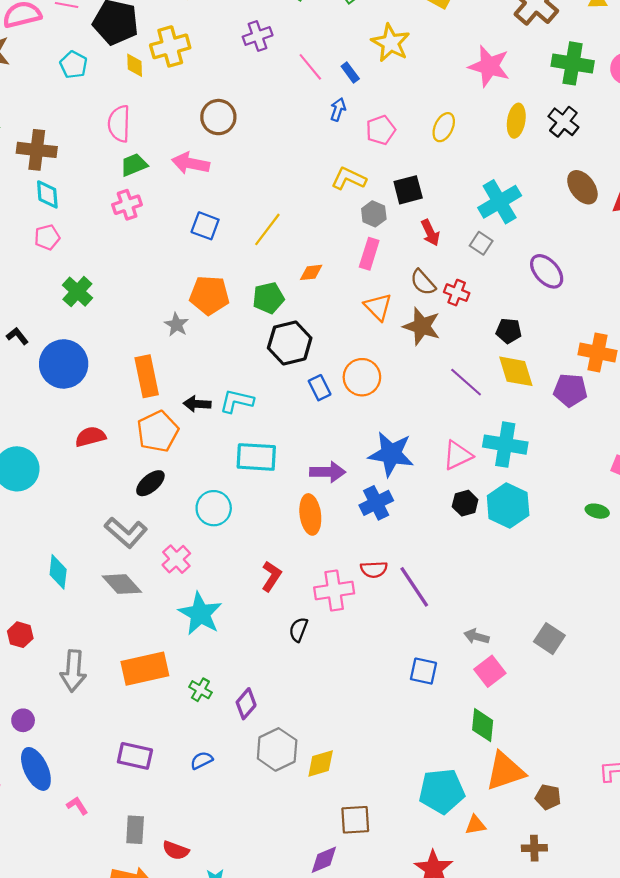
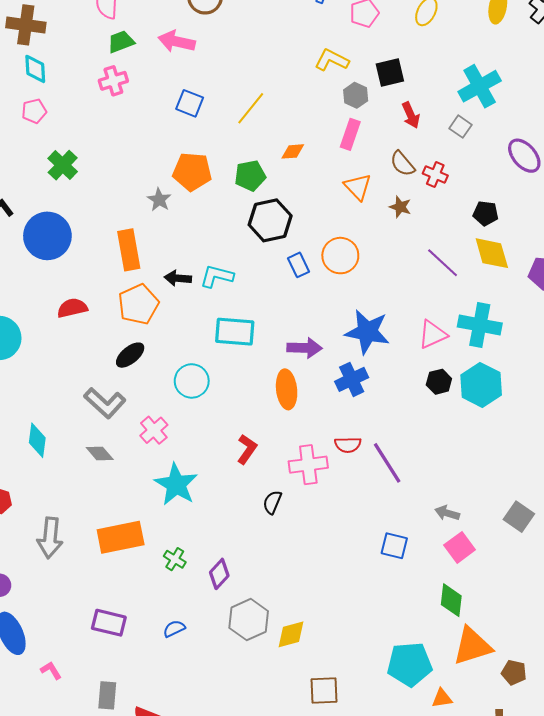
brown star: (422, 326) -> (400, 207), size x0.6
gray diamond: (122, 584) -> (100, 454), size x0.7

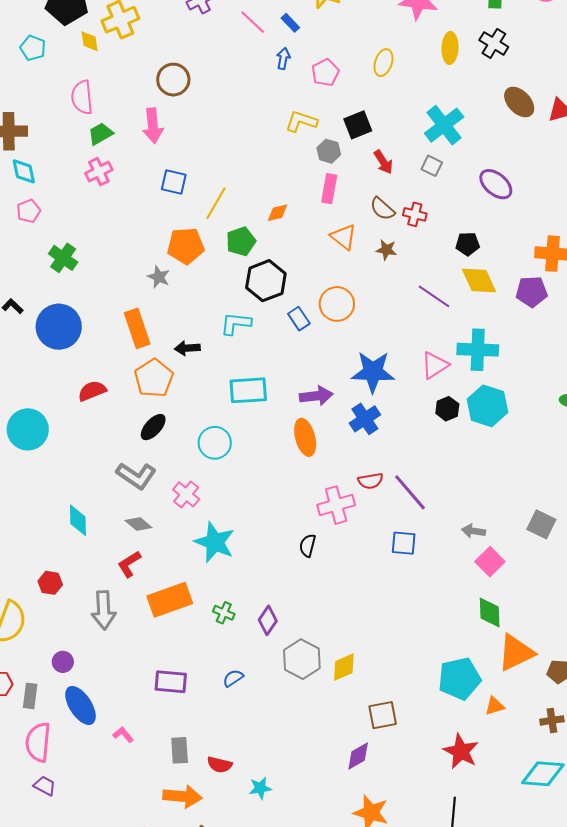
pink arrow: (177, 42) -> (153, 126), turned -100
yellow line: (251, 108) -> (216, 203), moved
cyan L-shape: (217, 276) -> (236, 323), moved
red L-shape: (247, 449) -> (129, 564), moved, turned -148
blue square: (394, 546) -> (404, 543), moved

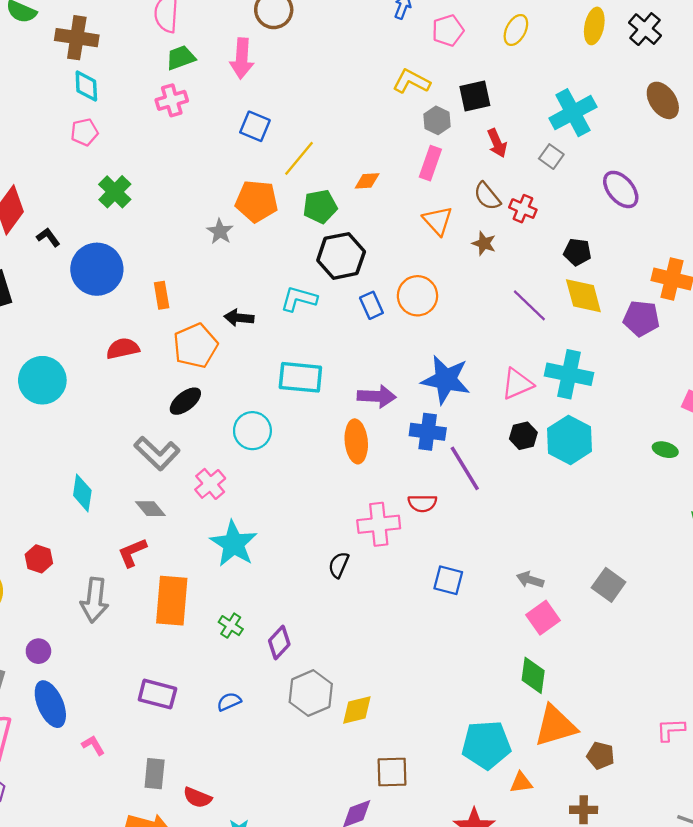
orange rectangle: (137, 328) -> (162, 295), moved, size x0.6
blue cross: (365, 419) -> (428, 432), turned 32
purple line: (410, 492) -> (465, 468), moved
orange rectangle: (170, 600) -> (172, 601), turned -75

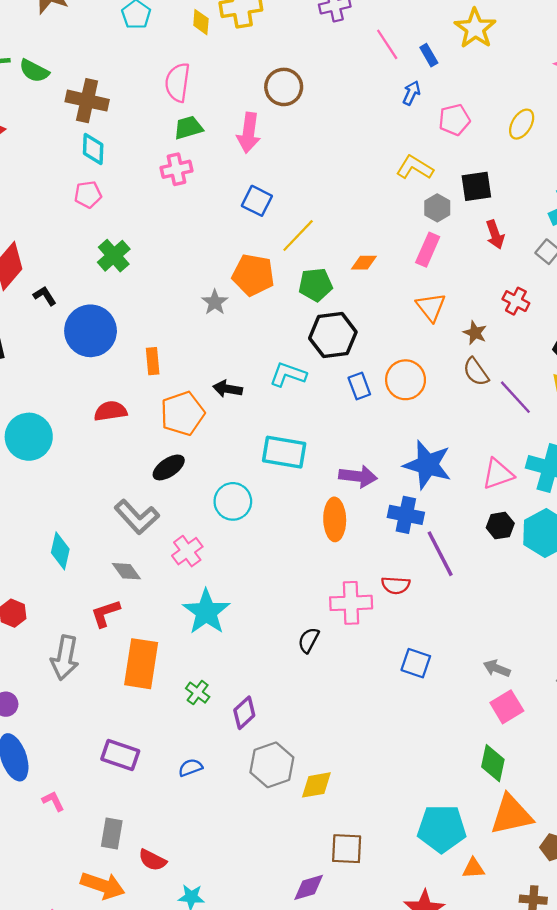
brown semicircle: (487, 196) -> (476, 372), moved

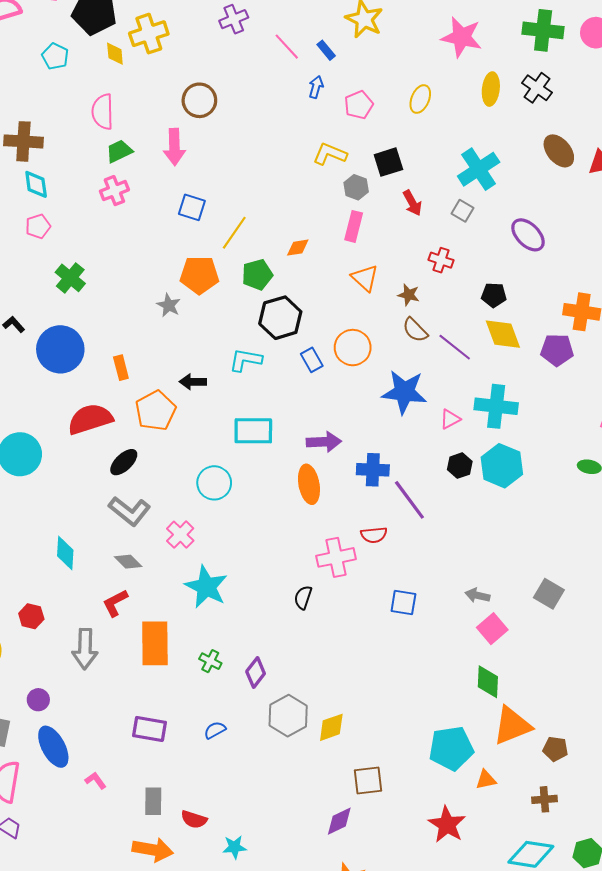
red semicircle: (111, 411) -> (90, 419), size x1.5
blue star: (427, 465) -> (404, 392), moved
black ellipse: (169, 467) -> (124, 462), moved
pink triangle: (498, 474) -> (450, 419), size x0.7

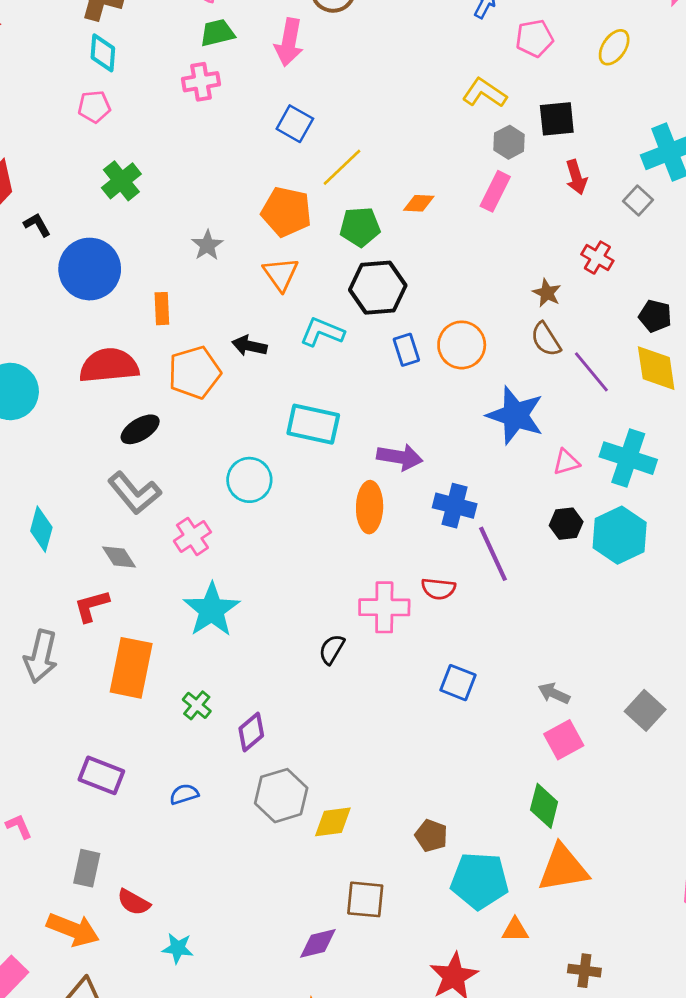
orange triangle: (365, 278) -> (281, 274), moved
gray star: (169, 305) -> (207, 245), moved
brown pentagon: (555, 749) -> (431, 836), moved

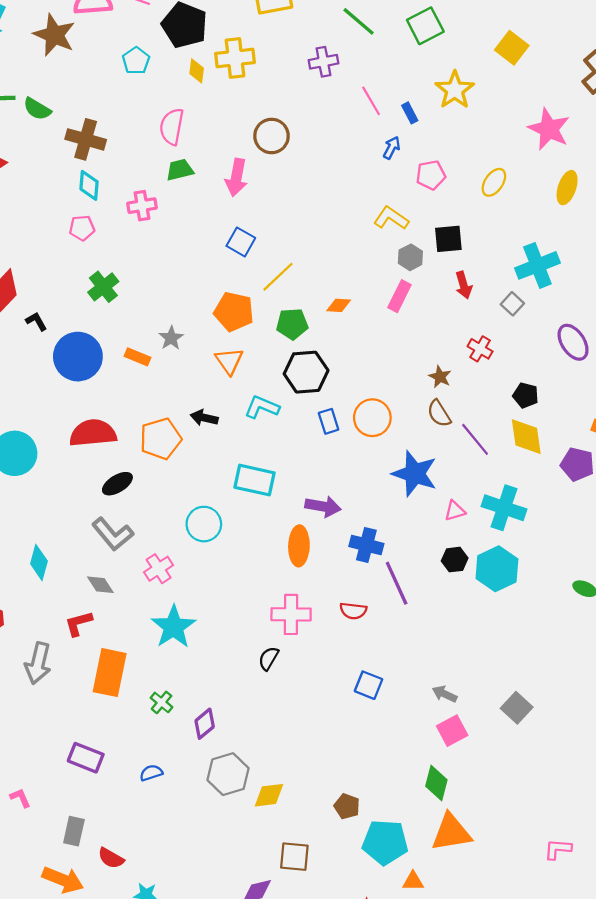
pink cross: (201, 82) -> (142, 206), moved
orange rectangle: (162, 309) -> (137, 357), moved, turned -65
pink cross: (384, 607) -> (291, 614), moved

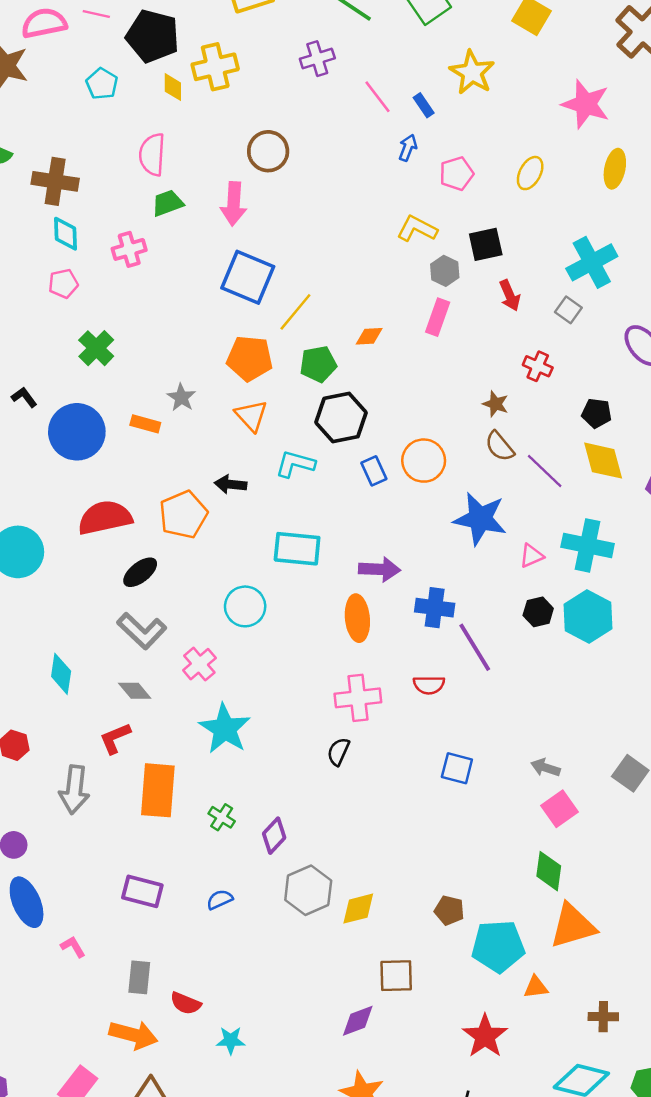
blue square: (241, 242) -> (248, 277), size x1.6

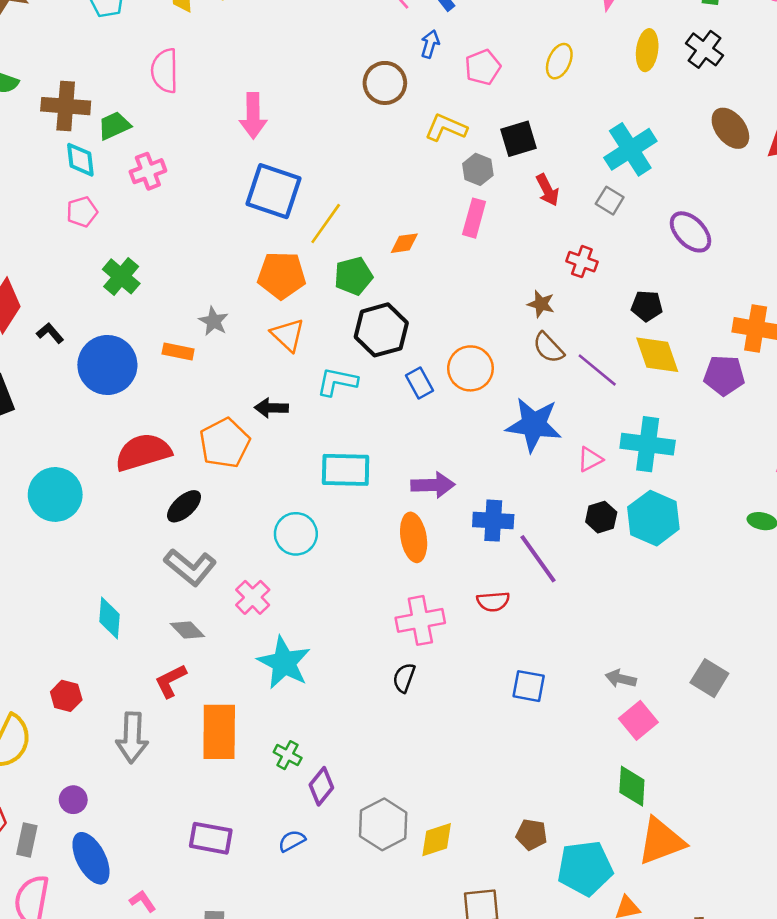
brown circle: (268, 151) -> (385, 83), moved
green trapezoid: (167, 203) -> (114, 126), moved
purple diamond: (274, 836) -> (321, 786), moved

